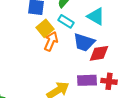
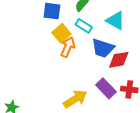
purple rectangle: (87, 80) -> (106, 88), turned 48

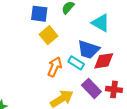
cyan rectangle: (84, 26) -> (76, 63), moved
orange arrow: (68, 47) -> (55, 67), moved

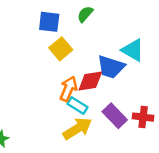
cyan triangle: (101, 23) -> (133, 50), moved
red diamond: (104, 61) -> (90, 81), moved
cyan rectangle: (76, 63) -> (77, 105), moved

